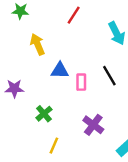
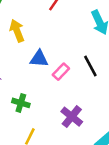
pink rectangle: (81, 82) -> (61, 72), turned 42
green cross: (44, 114) -> (21, 103), turned -35

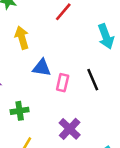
pink rectangle: (61, 72) -> (63, 83), turned -36
green cross: (21, 103) -> (20, 111), turned -30

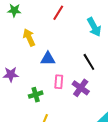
pink rectangle: (63, 83) -> (59, 82), moved
purple cross: (70, 129) -> (81, 88), moved

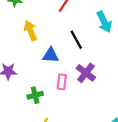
black line: (89, 62) -> (76, 40), moved
purple cross: (81, 88) -> (86, 73), moved

